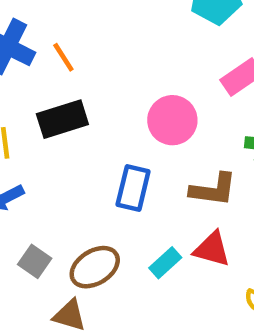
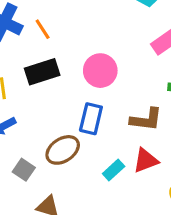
pink circle: (172, 120) -> (100, 71), moved
red triangle: (212, 249) -> (146, 160), turned -36
brown ellipse: (95, 267) -> (63, 150), moved

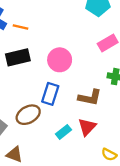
orange line: (43, 29) -> (21, 27), turned -49
red triangle: (146, 160) -> (87, 127), turned -30

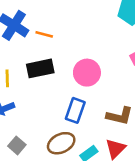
brown ellipse: (28, 115) -> (61, 143), moved

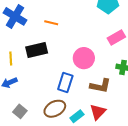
orange line: (44, 34) -> (51, 23), moved
pink circle: (87, 73) -> (84, 58), moved

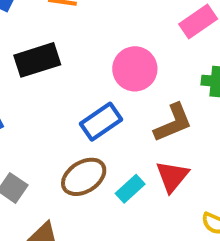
blue rectangle: (65, 82) -> (101, 122), turned 42
brown L-shape: (100, 86) -> (173, 123), turned -30

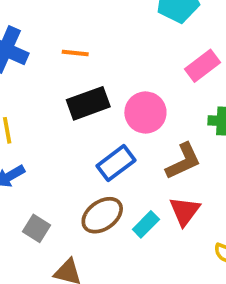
black rectangle: (37, 60) -> (88, 103), moved

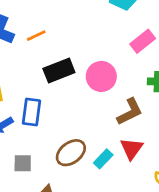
orange line: (75, 53) -> (36, 36), moved, turned -30
blue rectangle: (116, 163) -> (31, 112), moved, turned -44
gray square: (36, 228) -> (23, 163), turned -30

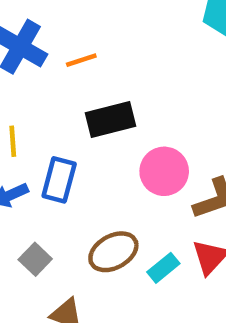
pink circle: (101, 76) -> (164, 171), moved
gray square: (23, 163) -> (35, 259), turned 36

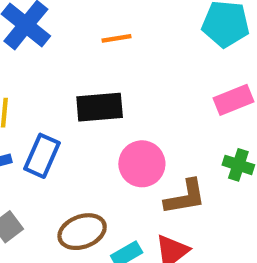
orange line: (81, 60) -> (117, 38), moved

